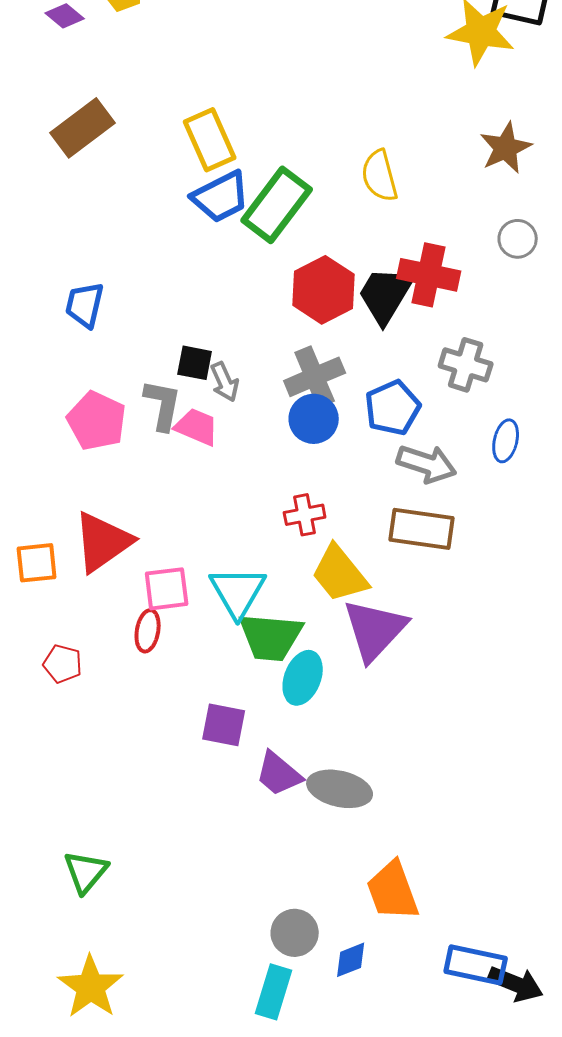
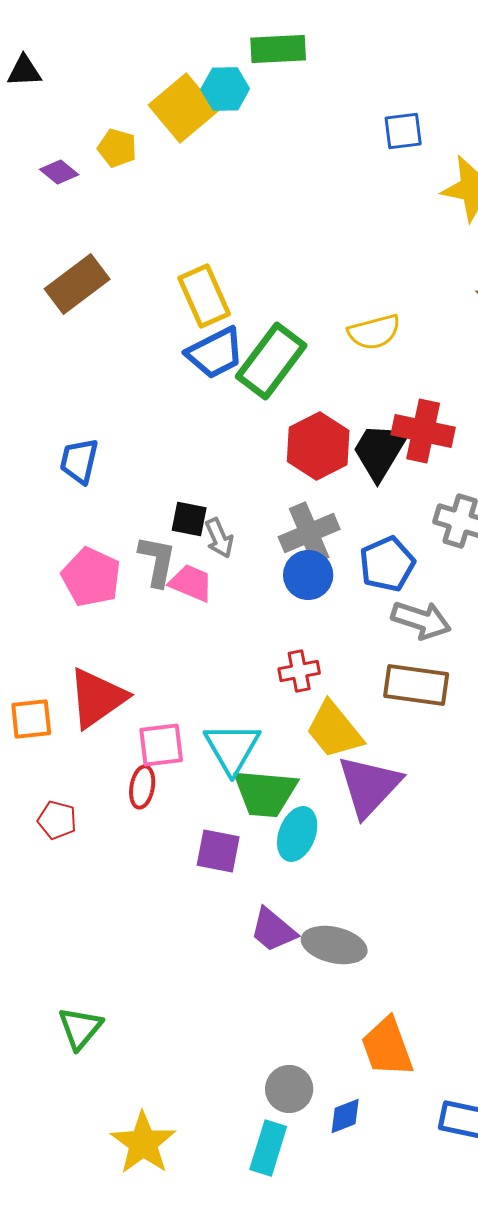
yellow semicircle: (380, 176) -> (374, 332), turned -90
purple square: (224, 725) -> (218, 851), moved
yellow star: (91, 987) -> (143, 1143), moved

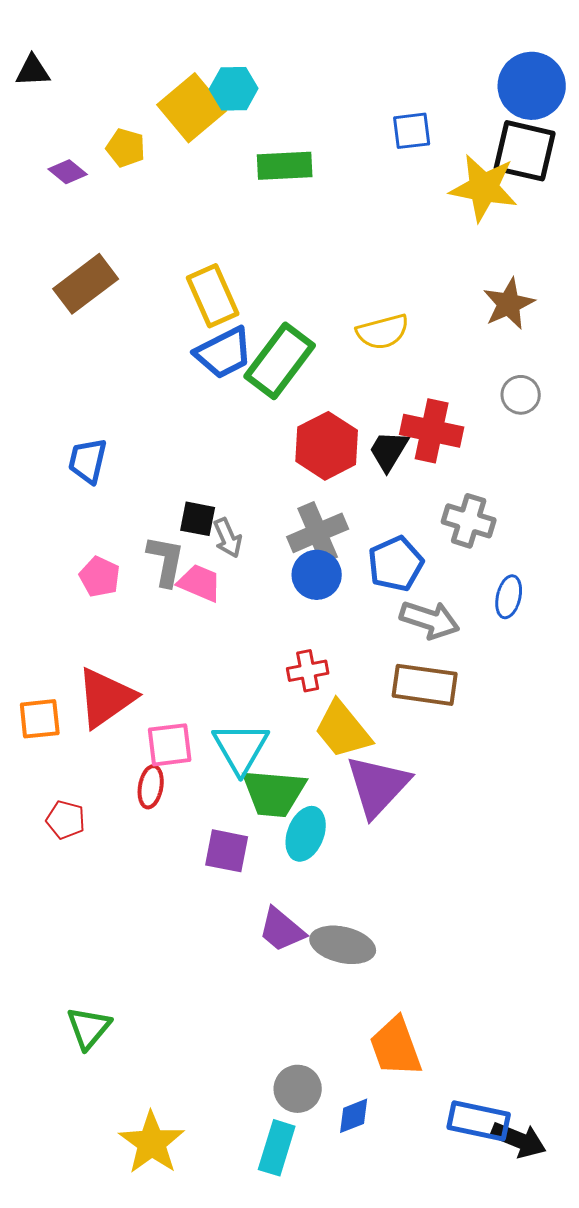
green rectangle: (278, 49) -> (285, 166), moved
black trapezoid: (380, 451) -> (389, 451), size x0.7
pink pentagon: (91, 577) -> (100, 577), size x0.7

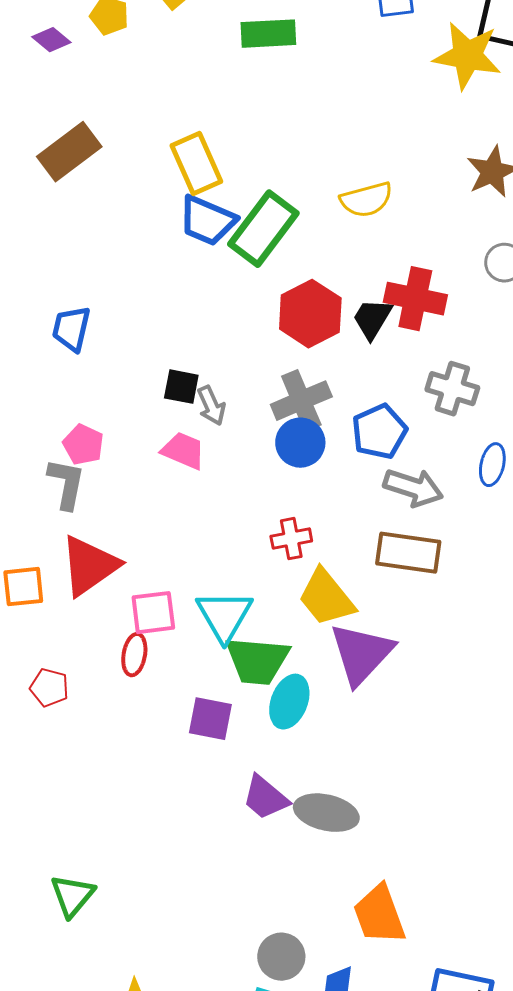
blue trapezoid: (224, 353) -> (207, 221), turned 50
gray L-shape: (166, 561) -> (66, 484), moved

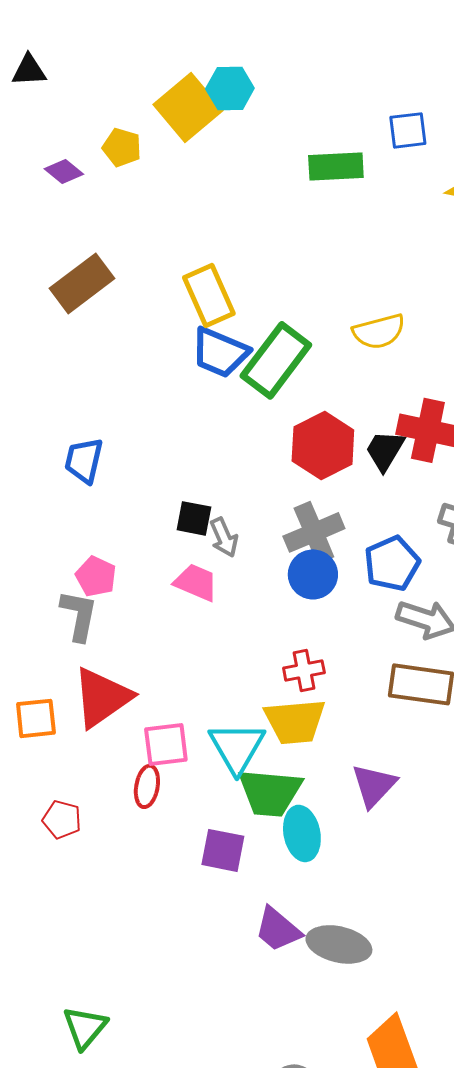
green rectangle: (268, 34) -> (336, 166), moved
yellow trapezoid: (326, 598) -> (295, 721), moved, turned -56
purple triangle: (361, 654) -> (374, 785), size x0.7
cyan ellipse: (289, 702) -> (302, 833), turned -32

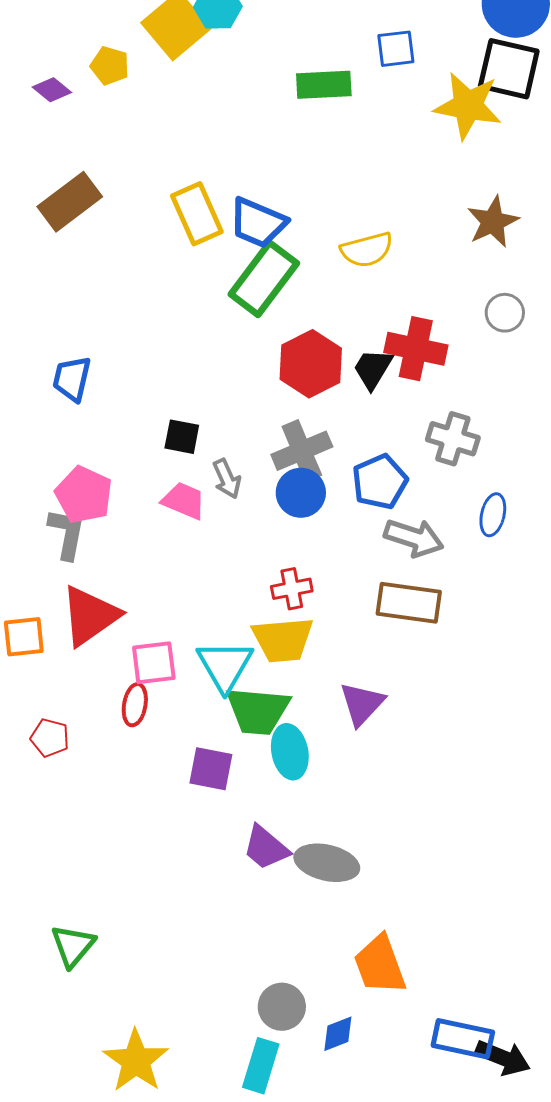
blue trapezoid: (220, 352) -> (258, 223), moved
gray arrow: (224, 537) -> (227, 479), moved
pink pentagon: (96, 576) -> (84, 495), size x1.4

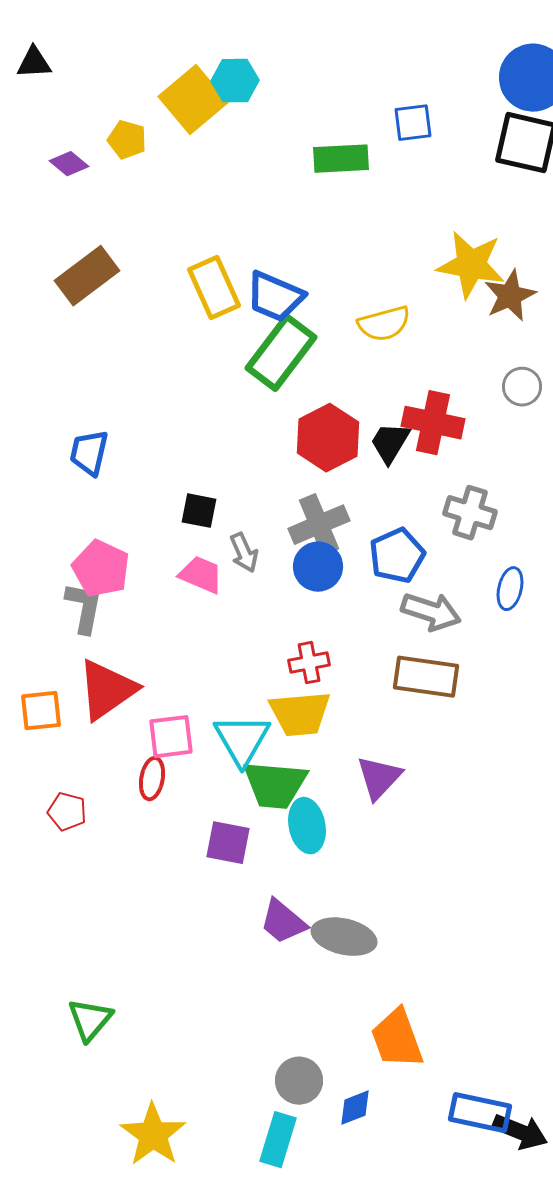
yellow star: (468, 106) -> (471, 265), moved

